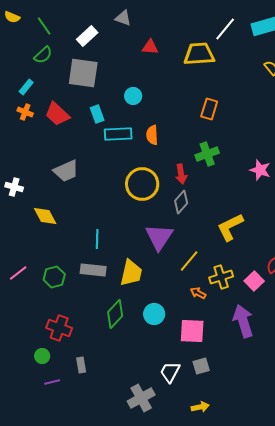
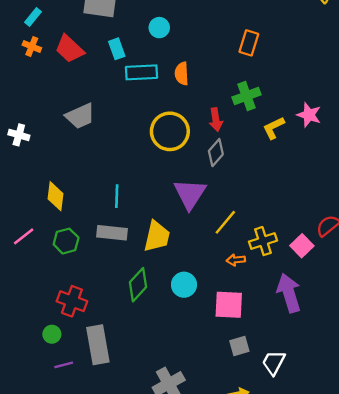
yellow diamond: (45, 216) -> (55, 196), moved, turned 35
yellow L-shape: (230, 227) -> (274, 128), moved, size x0.7
orange arrow: (198, 293) -> (236, 260), turned -35
gray rectangle: (81, 365) -> (98, 345), size x2.0
white trapezoid: (170, 372) -> (274, 363), moved

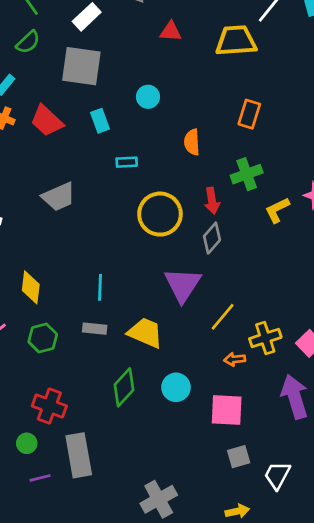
cyan rectangle: (142, 72) -> (127, 162), moved, size x0.6
orange semicircle: (182, 74) -> (192, 142), moved
gray rectangle: (112, 233) -> (95, 329), size x0.7
yellow trapezoid: (157, 236) -> (145, 333), turned -80

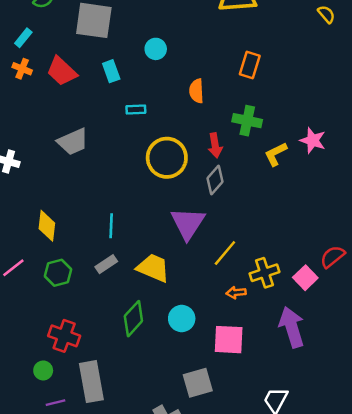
green cross: (247, 174) -> (247, 121), turned 32
gray rectangle: (95, 329) -> (106, 264), turned -40
gray square: (239, 457) -> (198, 383), moved, size x1.4

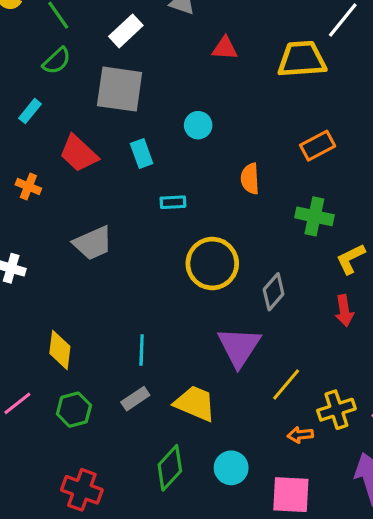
orange rectangle: (250, 65) -> (318, 146), turned 45
orange cross: (22, 69) -> (28, 186), moved
red arrow: (215, 145) -> (344, 311), moved

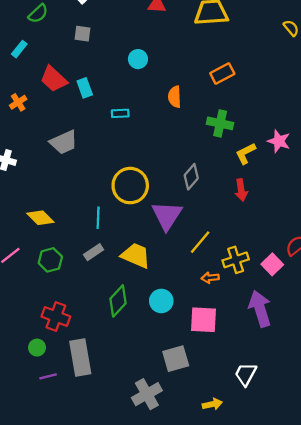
gray square: (120, 89) -> (82, 34), size x0.5
cyan rectangle: (142, 153) -> (85, 88), moved
orange cross: (28, 186) -> (18, 102), turned 35
yellow circle: (212, 264) -> (130, 186), moved
yellow diamond: (60, 350) -> (40, 218), turned -52

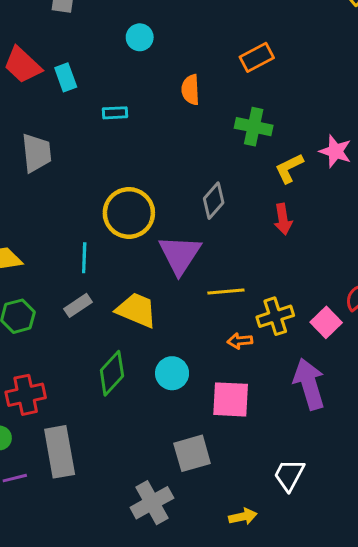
gray trapezoid: (64, 142) -> (36, 153), turned -72
yellow line: (200, 242) -> (226, 292), turned 45
red cross: (56, 316) -> (26, 395), turned -32

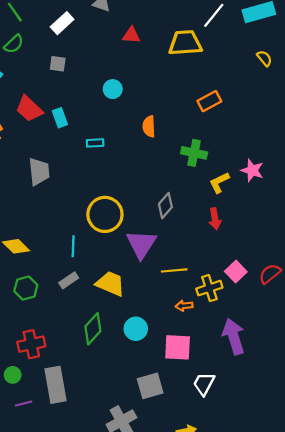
orange rectangle: (257, 57) -> (209, 101), moved
pink square: (326, 322) -> (236, 272), moved
white trapezoid: (289, 475) -> (204, 384), moved

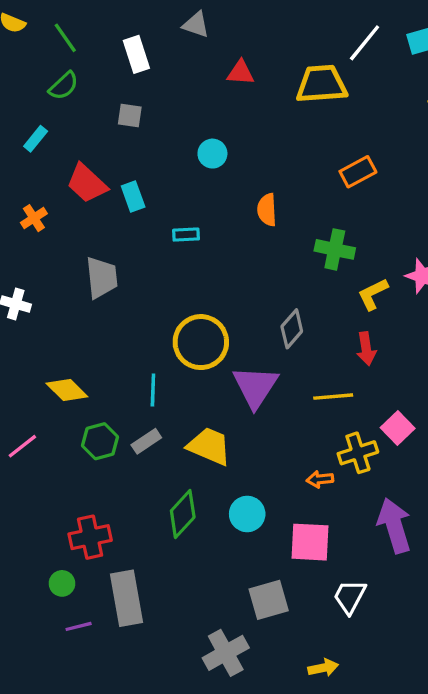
white rectangle: (62, 23) -> (136, 54), turned -65
yellow line: (174, 270) -> (333, 397), moved
green hexagon: (26, 288) -> (100, 441), moved

